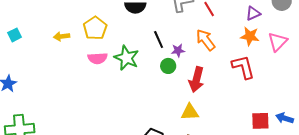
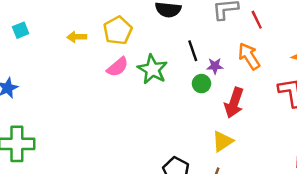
pink semicircle: (97, 58) -> (118, 67), turned -42
yellow triangle: (190, 112) -> (223, 141), turned -36

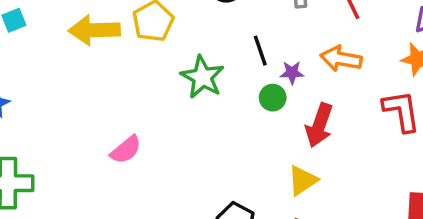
yellow arrow: (77, 37) -> (94, 30), size x1.8
orange arrow: (249, 56) -> (341, 59), turned -48
pink semicircle: (118, 67) -> (126, 150), moved

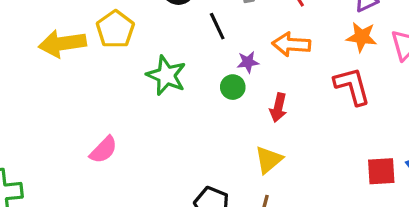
black line: (260, 51) -> (217, 26), moved
red arrow: (319, 125) -> (278, 108), size x0.7

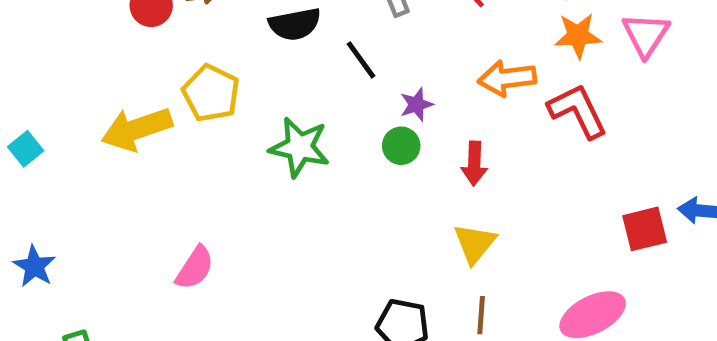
orange arrow: (291, 44) -> (507, 78), moved
pink semicircle: (104, 150) -> (195, 268), moved

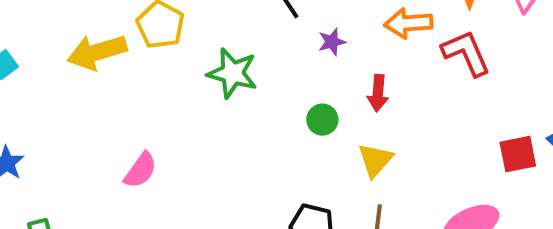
green circle: (401, 146) -> (322, 120), moved

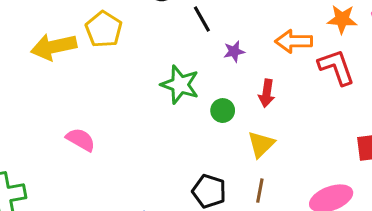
green star: (232, 73) -> (180, 85), moved
pink semicircle: (140, 170) -> (81, 140), turned -100

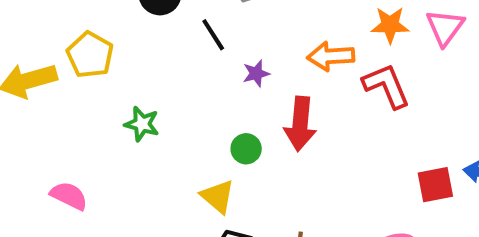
green star: (180, 85) -> (142, 124), moved, size x0.7
red arrow: (267, 93) -> (300, 124), size x1.5
yellow triangle: (261, 144) -> (218, 197), moved, turned -32

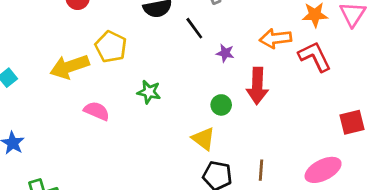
purple star: (256, 73) -> (225, 53), turned 30
pink semicircle: (69, 196) -> (97, 111), moved

